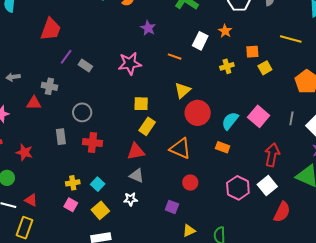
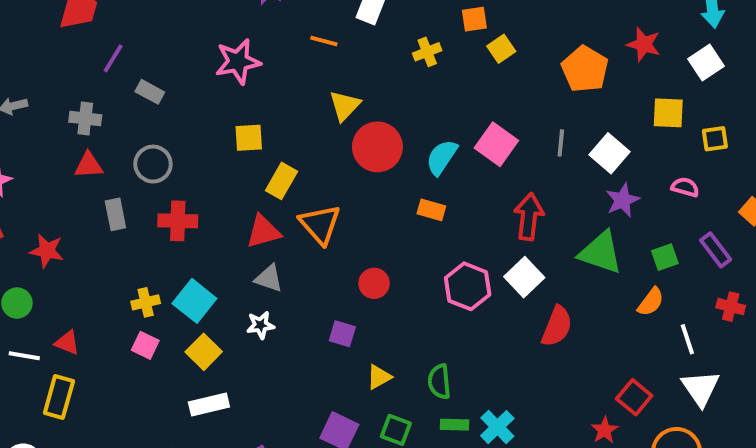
gray rectangle: (85, 66) -> (150, 92), moved
red triangle: (34, 103) -> (89, 165), moved
yellow square: (141, 104) -> (249, 138), moved
orange triangle: (180, 148) -> (320, 224), moved, turned 30
cyan square: (98, 184) -> (194, 301), size x1.5

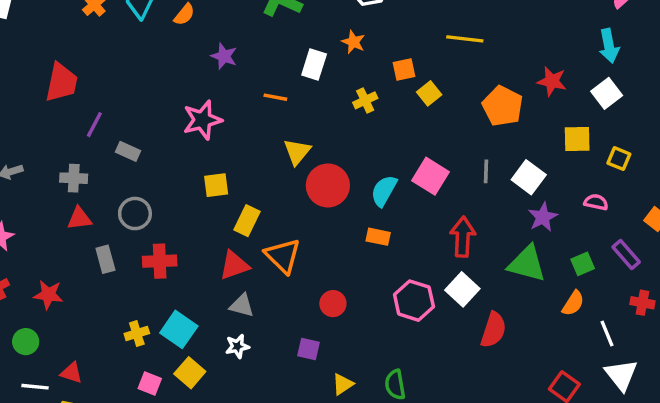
yellow square: (715, 139) -> (619, 159), turned 35
pink square: (145, 345) -> (150, 383), moved

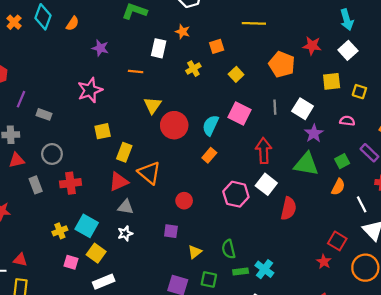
yellow square: (429, 93) -> (236, 74), moved
orange rectangle: (378, 237) -> (209, 155), turned -56

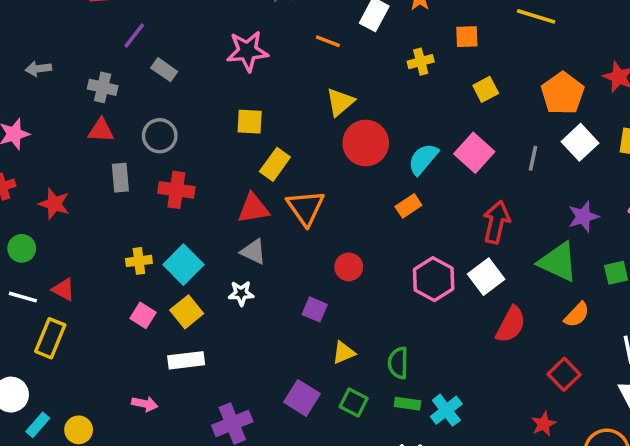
white square: (303, 109) -> (580, 142), moved
orange semicircle: (338, 187) -> (577, 315), moved
red square: (337, 241) -> (564, 374), moved

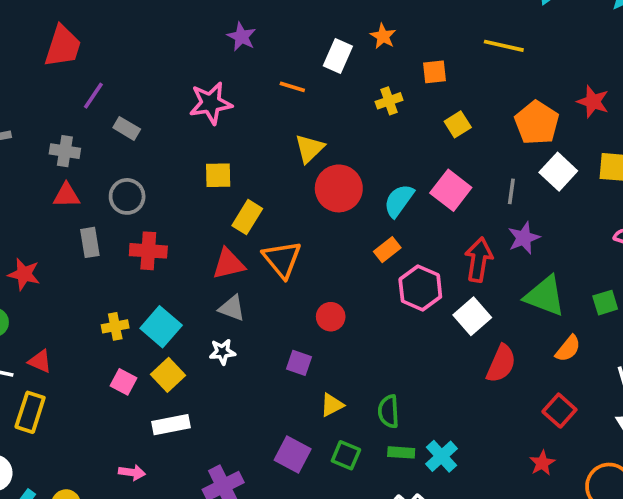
purple star: (583, 217) -> (524, 238), moved
pink hexagon: (434, 279) -> (420, 288), moved

